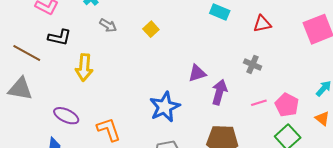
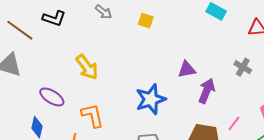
yellow square: (151, 29) -> (146, 21), turned -35
yellow arrow: (84, 67) -> (87, 67), moved, turned -48
pink line: (259, 103) -> (234, 123), moved, turned -42

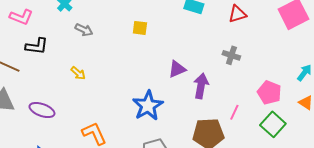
yellow square: (146, 21) -> (140, 28), moved
yellow arrow: (87, 67) -> (78, 73), moved, size x0.6
purple ellipse: (52, 97) -> (42, 110), moved

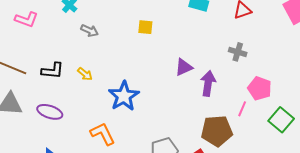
black L-shape: (37, 46) -> (53, 71), moved
pink pentagon: (269, 92) -> (260, 88), moved
blue star: (148, 106) -> (124, 96), moved

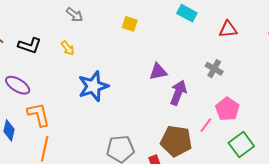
yellow arrow: (85, 74) -> (68, 48), moved
orange L-shape: (103, 134) -> (39, 115), moved

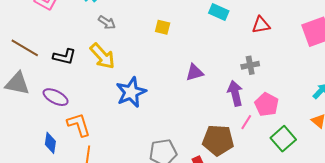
yellow arrow: (68, 48) -> (102, 56), size x1.8
gray cross: (214, 69) -> (250, 65), turned -36
purple arrow: (178, 93) -> (235, 93), moved, turned -30

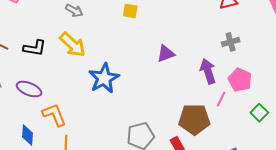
gray cross: (250, 65) -> (231, 42), moved
green square: (283, 139) -> (259, 113), size x0.7

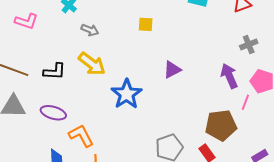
purple triangle: (166, 54) -> (172, 70), moved

